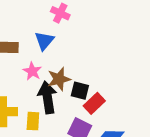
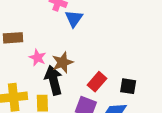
blue triangle: (44, 41) -> (74, 19), moved
black square: (80, 91) -> (128, 86), moved

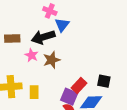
black arrow: (54, 80) -> (43, 37), moved, turned -95
red rectangle: (97, 82) -> (79, 86), moved

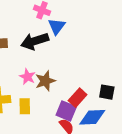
pink star: (31, 55) -> (27, 77), moved
brown star: (52, 60) -> (45, 81), moved

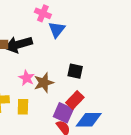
black arrow: (35, 41) -> (19, 44), moved
black square: (107, 92) -> (75, 71), moved

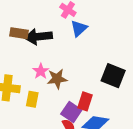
black square: (75, 71) -> (113, 76), moved, size x1.5
red rectangle: (75, 100) -> (85, 101), turned -36

